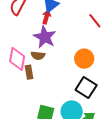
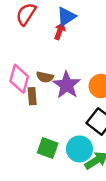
purple star: (45, 37) -> (67, 85), moved

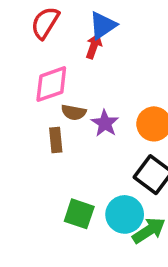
pink diamond: (19, 79) -> (51, 84), moved, turned 56
purple star: (67, 85) -> (105, 123), size x0.7

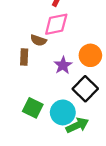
pink diamond: (51, 84) -> (56, 24), moved
purple star: (105, 123) -> (63, 65), moved

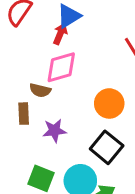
purple star: (63, 65) -> (54, 131), moved, turned 30

